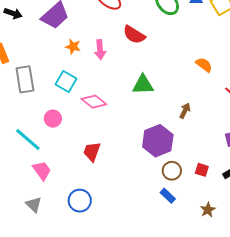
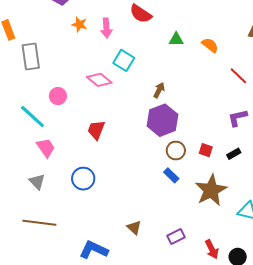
cyan square: (66, 82) -> (124, 60), moved
green triangle: (143, 85) -> (176, 39), moved, size x0.7
brown arrow: (185, 111) -> (159, 90), moved
brown star: (208, 210) -> (211, 190), size x2.0

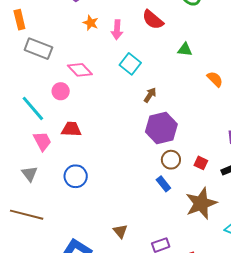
orange semicircle: (210, 45) -> (215, 79), moved
gray rectangle: (31, 56) -> (38, 49), turned -68
pink diamond: (99, 80) -> (80, 70), moved
brown arrow: (159, 90) -> (150, 95), moved
red trapezoid: (96, 130) -> (71, 129), moved, turned 65

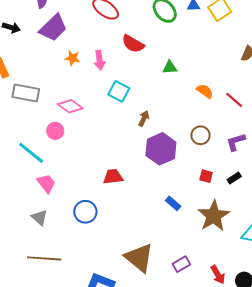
red trapezoid: (71, 129) -> (113, 177), moved
brown circle: (171, 160) -> (200, 135), moved
brown triangle: (120, 231) -> (139, 258), size x2.0

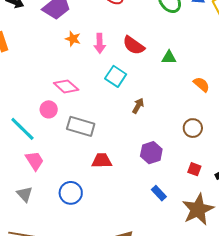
red semicircle: (133, 44) -> (134, 45), moved
gray rectangle: (26, 93) -> (81, 126), moved
purple hexagon: (161, 149) -> (151, 153), moved, size x0.7

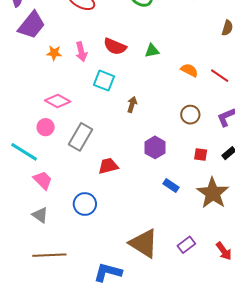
gray rectangle: (81, 126) -> (80, 137), turned -64

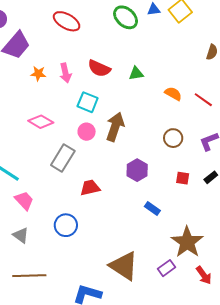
brown arrow: (132, 105) -> (115, 127), size x1.8
pink circle: (46, 127) -> (87, 132), moved
brown star: (213, 193) -> (187, 242), moved

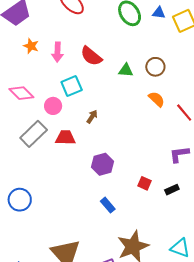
cyan square: (88, 102) -> (72, 86), turned 30
brown arrow: (115, 127) -> (92, 117), size x0.5
pink circle: (87, 132) -> (53, 106), moved
brown circle: (173, 138) -> (155, 67), moved
red trapezoid: (90, 188) -> (65, 138), moved

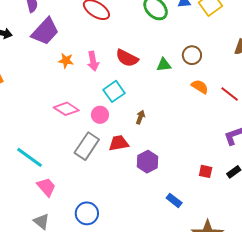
purple hexagon: (103, 164) -> (147, 162), moved

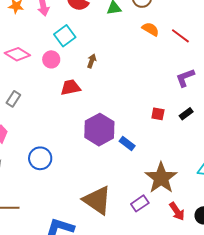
gray rectangle: (87, 146) -> (13, 99), moved, size x0.6
purple hexagon: (147, 162) -> (99, 130), moved, size x1.4

